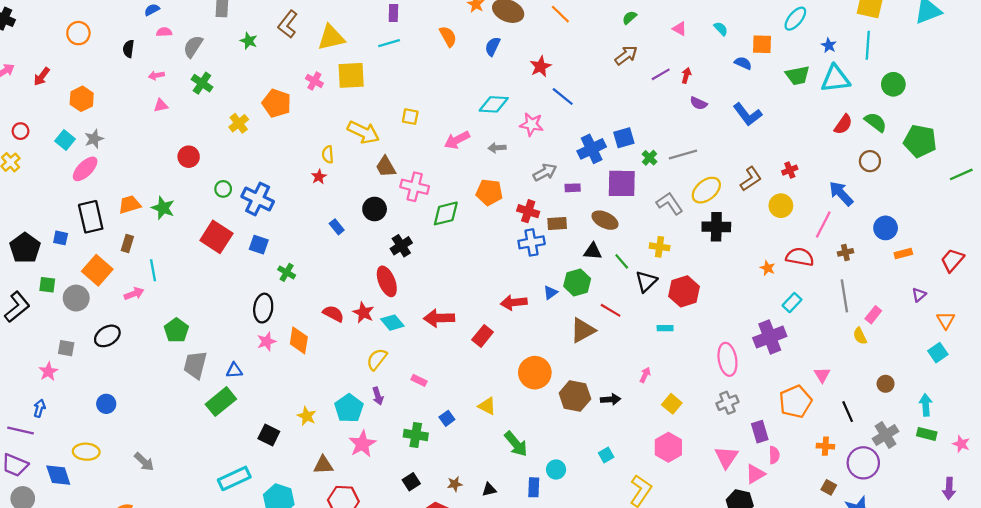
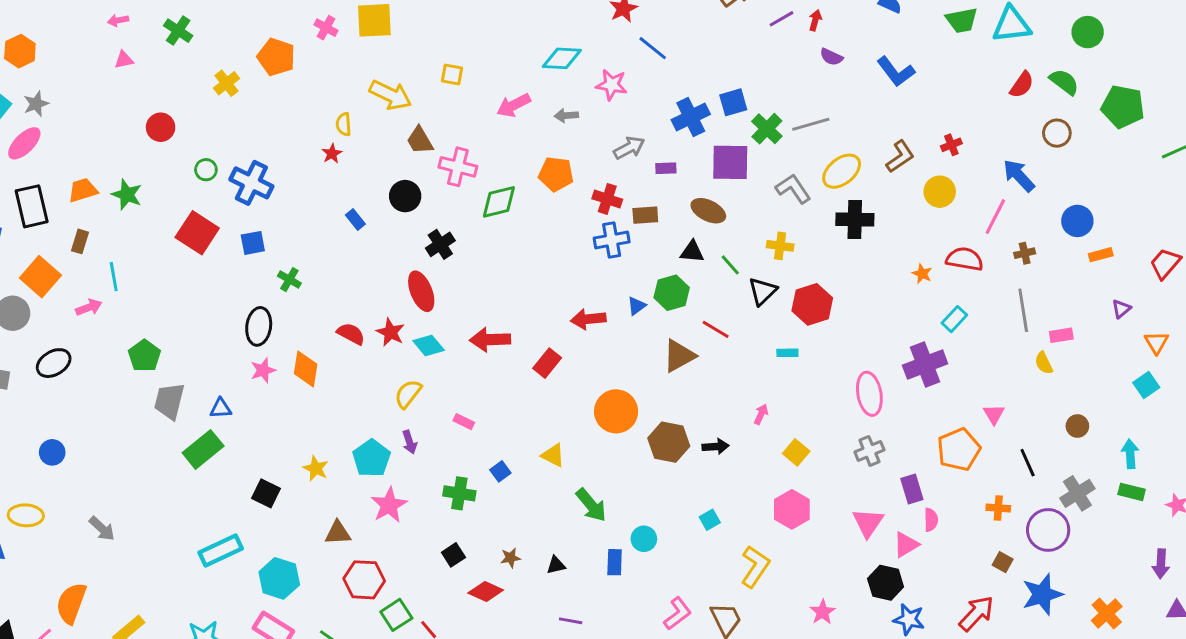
green cross: (650, 158) -> (767, 129), size x1.5
blue square: (259, 245) -> (253, 243), turned -30
pink rectangle: (873, 315) -> (1061, 335), turned 42

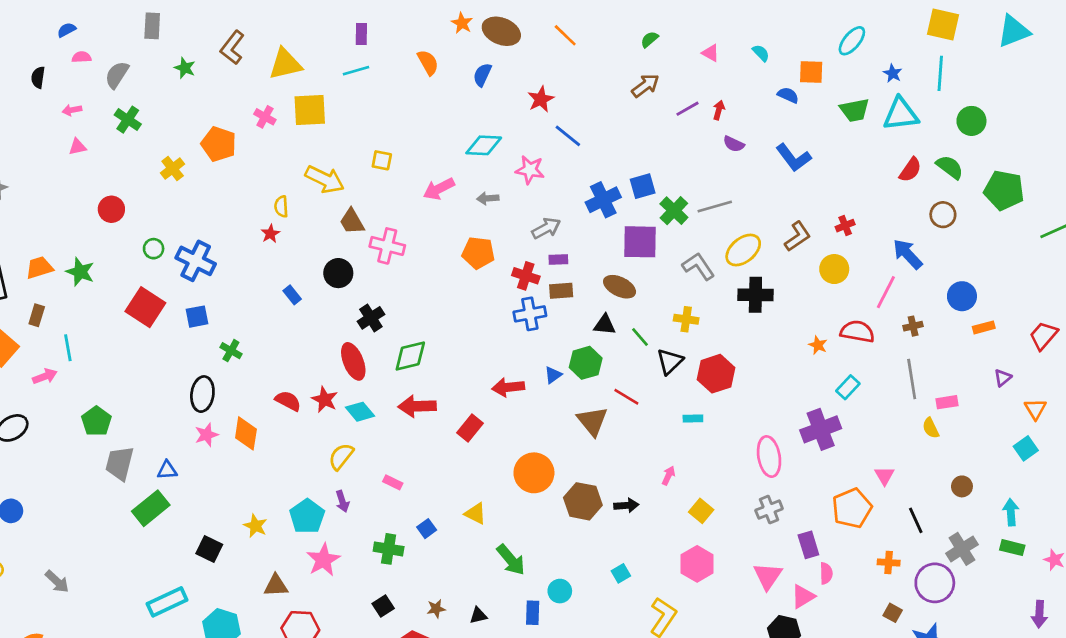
purple rectangle: (666, 168) -> (558, 260), moved
green diamond: (499, 202) -> (410, 356), moved
brown triangle: (679, 356) -> (592, 421), turned -40

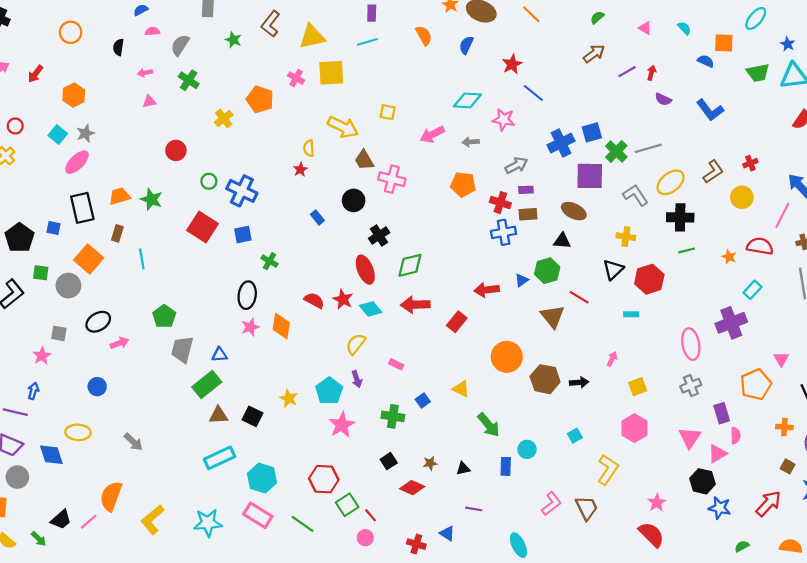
green line: (640, 337) -> (687, 250), moved, turned -63
pink arrow: (45, 376) -> (120, 343), moved
yellow square: (701, 511) -> (638, 387), turned 30
brown triangle: (276, 586) -> (218, 415), moved

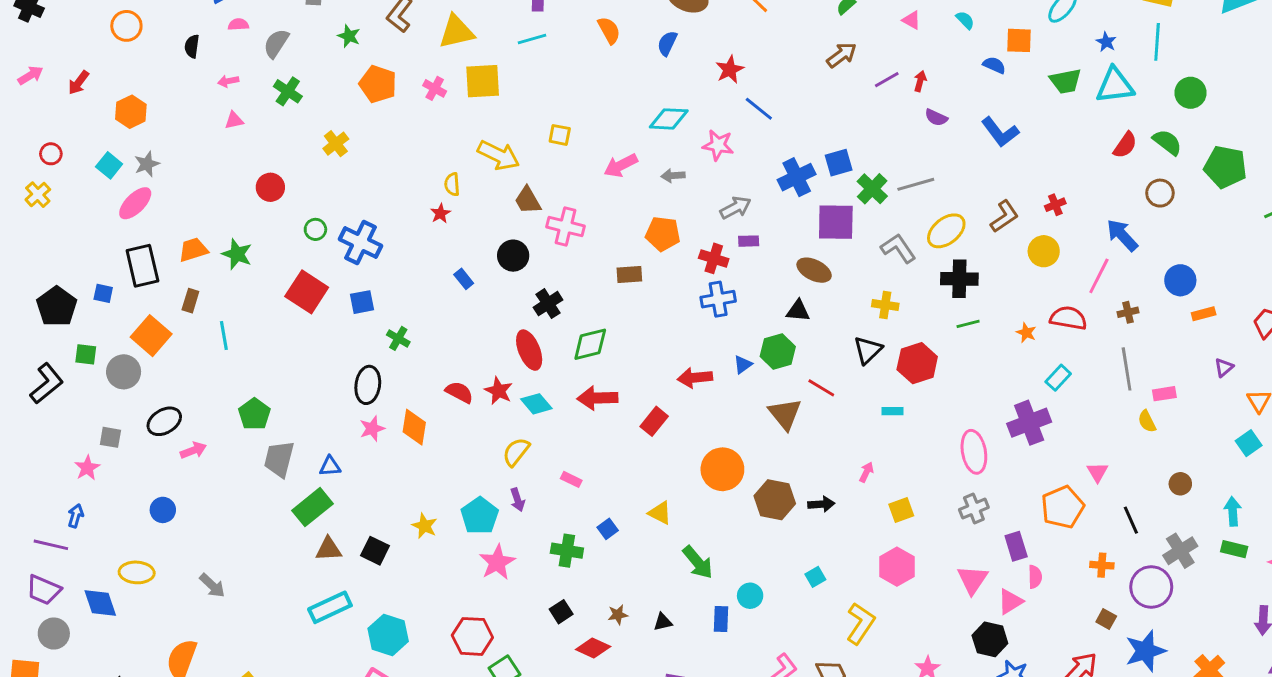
orange pentagon: (260, 99) -> (378, 84), moved
brown rectangle: (528, 214) -> (629, 274), moved

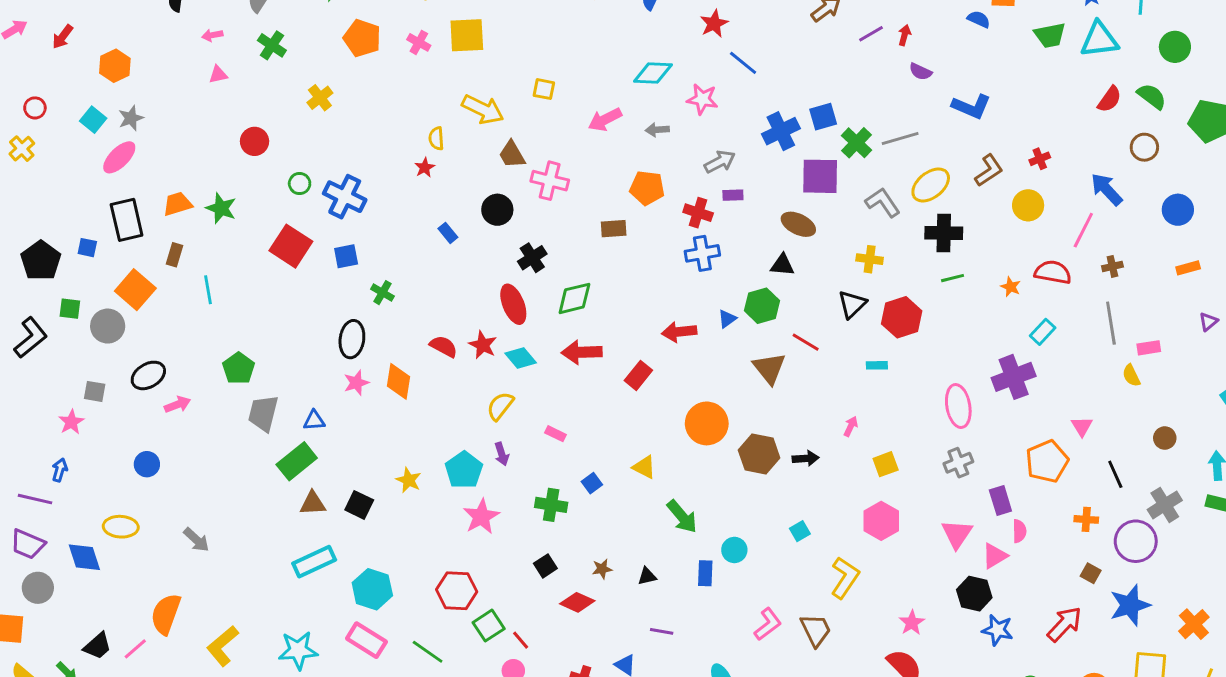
blue L-shape: (1000, 132) -> (971, 106), moved, turned -30
blue circle: (1180, 280) -> (1178, 210), moved

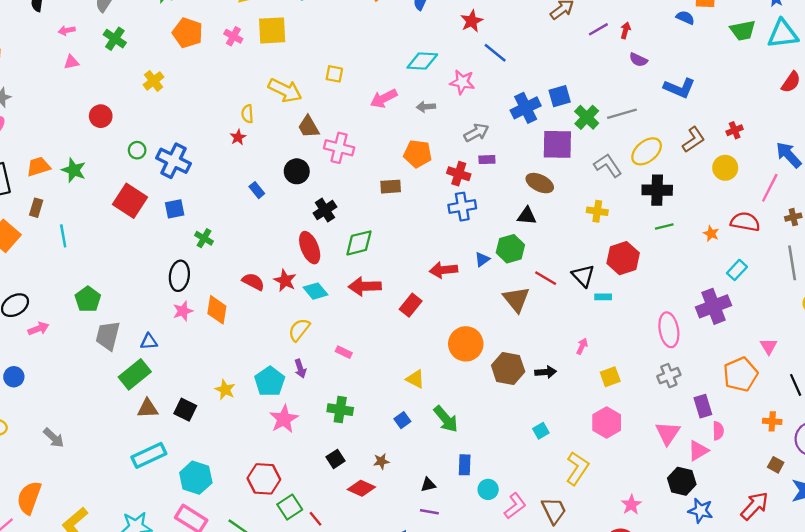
black triangle: (852, 304) -> (583, 276), moved, turned -30
blue square: (592, 483) -> (402, 420), moved
cyan circle: (734, 550) -> (488, 489), moved
black triangle: (647, 576) -> (428, 485), moved

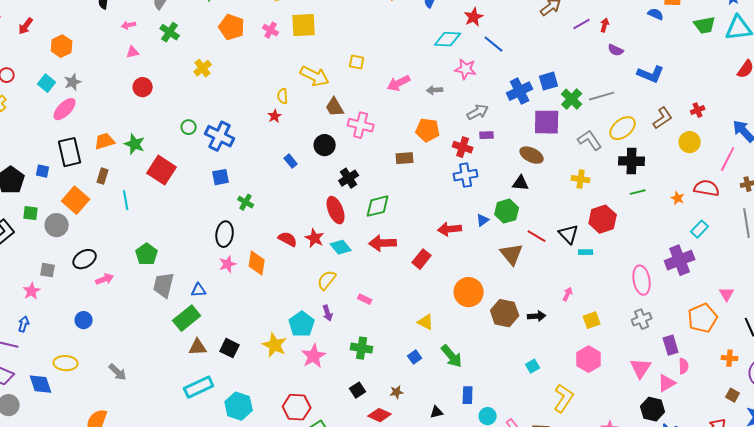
cyan diamond: (422, 61) -> (448, 39), moved
red circle: (101, 116) -> (143, 87), moved
red square: (130, 201) -> (162, 170), moved
yellow star: (225, 390) -> (275, 345), moved, size x1.4

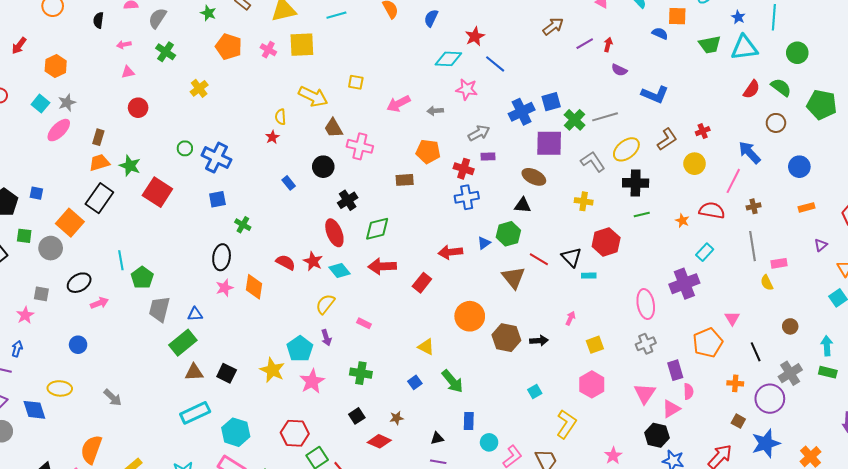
black rectangle: (70, 152) -> (99, 198), moved, turned 48
brown rectangle: (103, 176) -> (98, 137), moved
cyan line: (126, 200) -> (121, 260), moved

